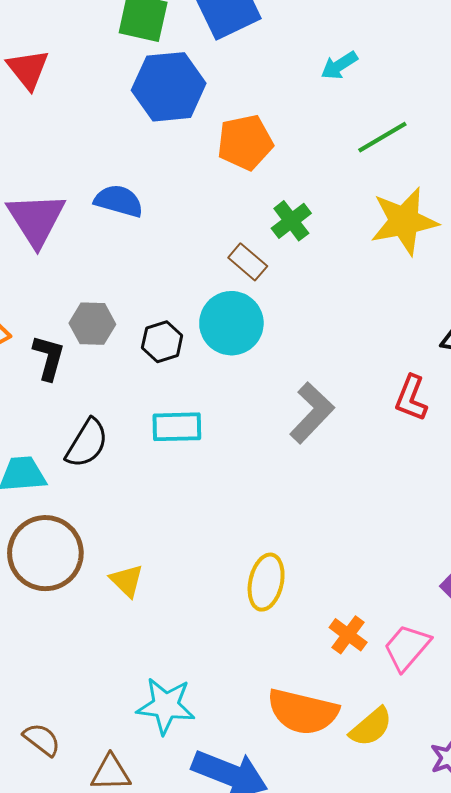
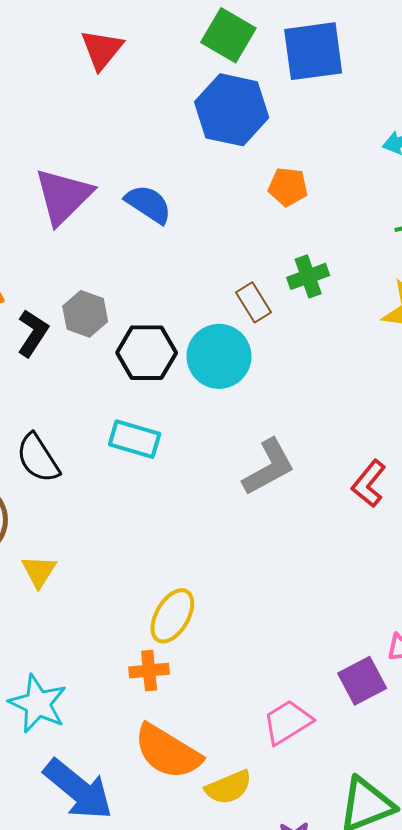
orange pentagon: (245, 142) -> (288, 187), size x0.7
black hexagon: (162, 342) -> (147, 353), size x1.4
black semicircle: (87, 443) -> (38, 458), moved, turned 98
orange cross: (348, 635) -> (149, 671), moved, turned 30

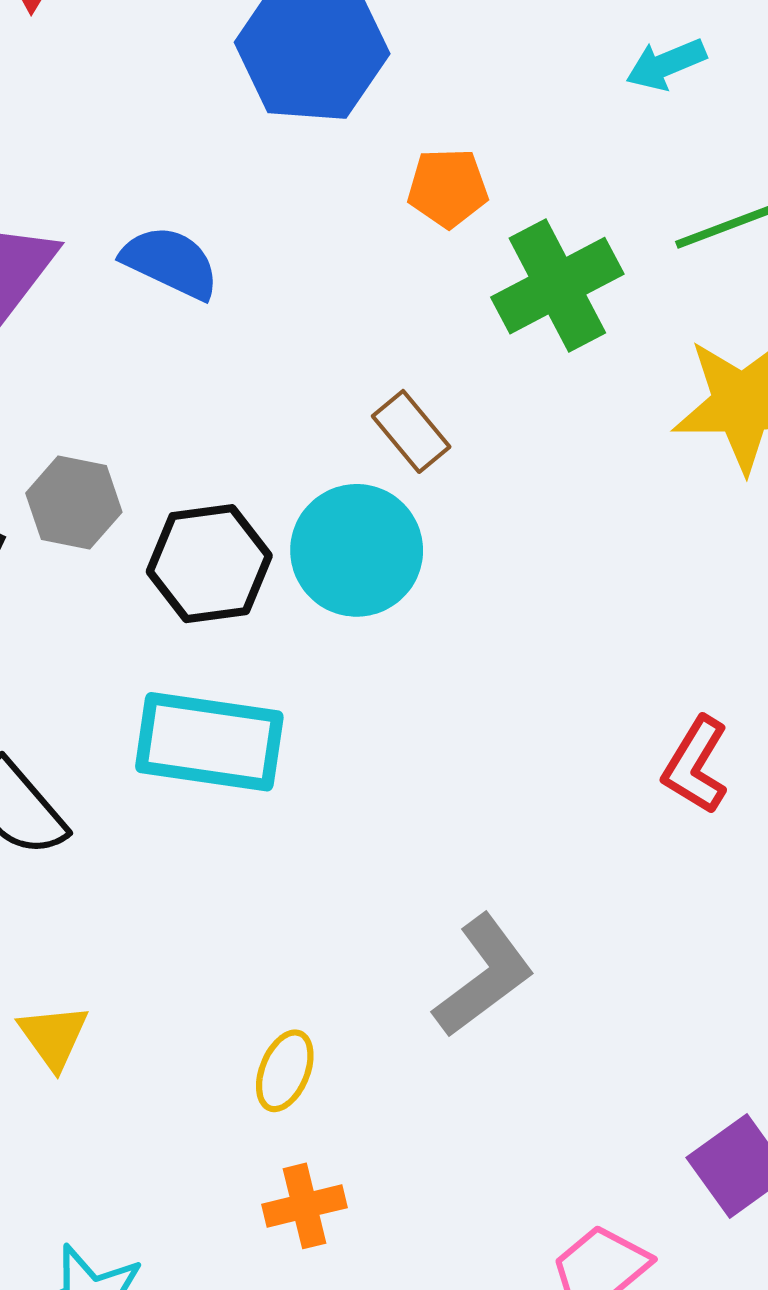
green cross: (308, 276) -> (557, 286), moved, size x1.5
cyan rectangle: (135, 439) -> (209, 742), size x1.4
gray L-shape: (269, 467) -> (484, 976), moved
yellow ellipse: (172, 616) -> (285, 1071), moved, size x0.7

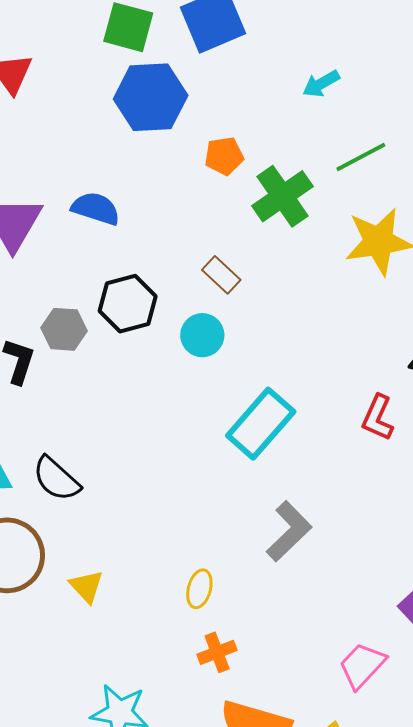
cyan circle: (357, 550) -> (202, 335), size x0.7
black hexagon: (209, 564) -> (128, 304), moved
cyan rectangle: (209, 742) -> (261, 424), moved, turned -50

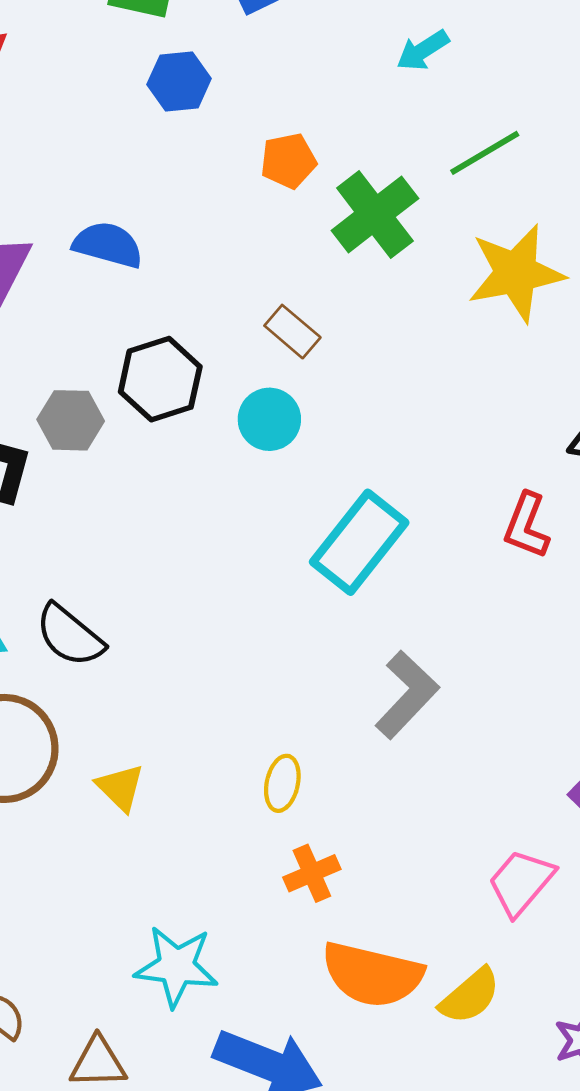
blue hexagon: (151, 97) -> (179, 81), size x0.6

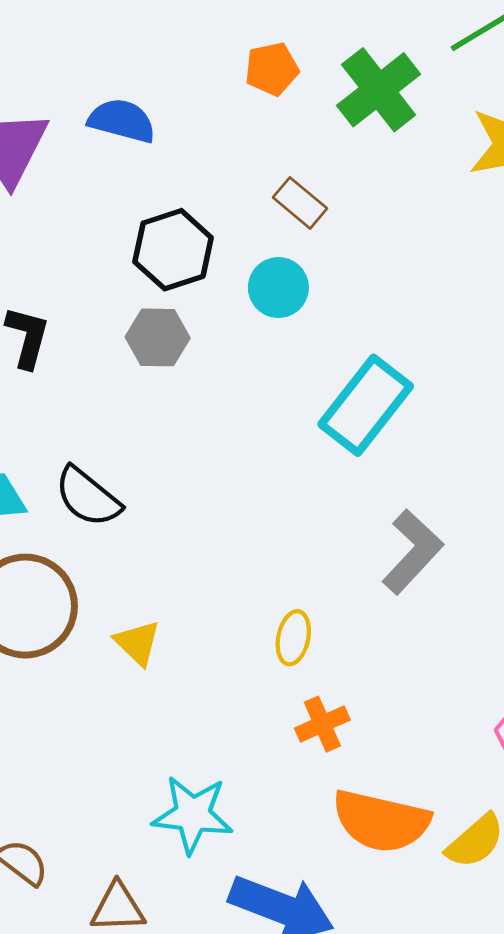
orange pentagon: (288, 161) -> (272, 69), moved
gray hexagon: (71, 420) -> (158, 337), moved

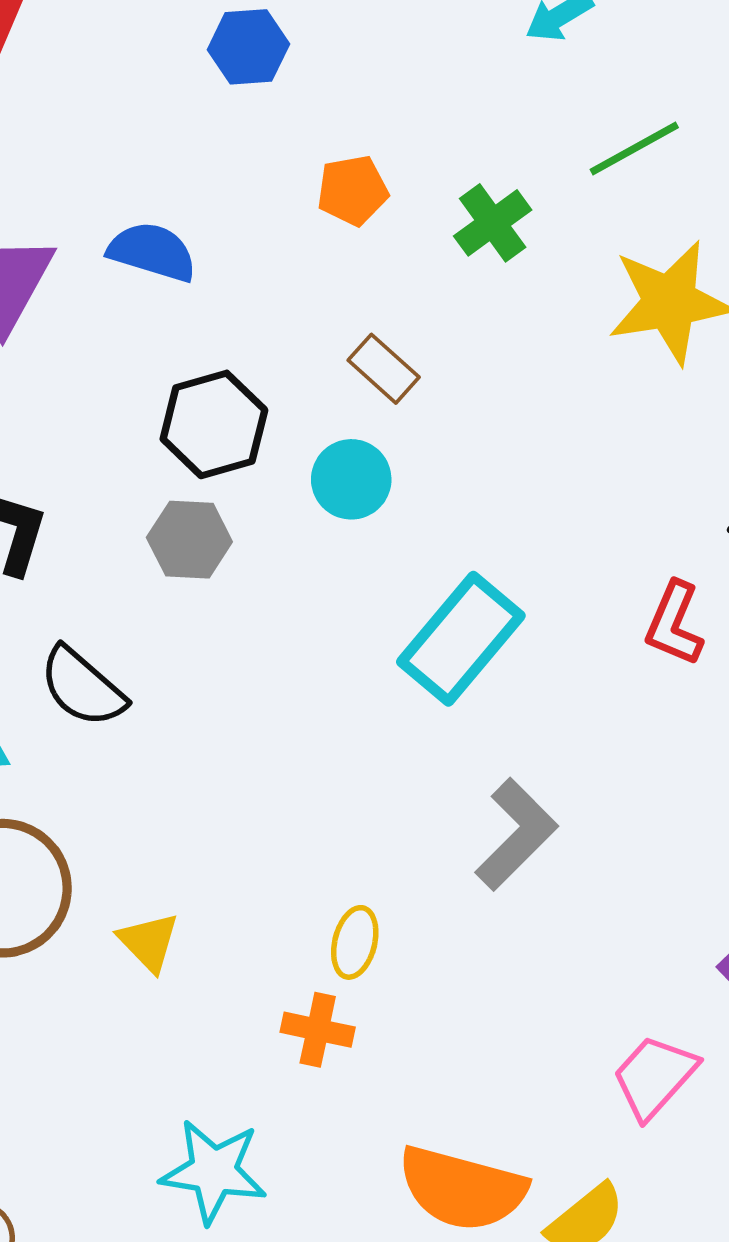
green cross: (379, 90) -> (493, 223), size x0.7
black semicircle: (88, 497) -> (82, 687), moved
orange cross: (322, 724) -> (318, 1030), moved, turned 34

